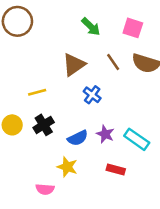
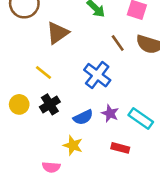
brown triangle: (74, 65) -> (58, 33), moved
yellow line: (37, 92) -> (43, 72), turned 54
blue cross: (92, 95) -> (97, 75), size x1.5

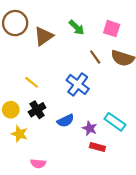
brown triangle: (58, 33) -> (44, 36), moved
purple star: (110, 113) -> (90, 128), moved
yellow star: (73, 145) -> (20, 134), moved

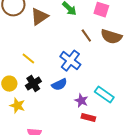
blue semicircle: (66, 121) -> (59, 85), moved

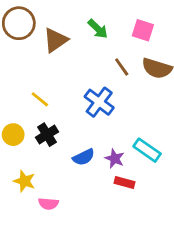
blue semicircle: (59, 85) -> (84, 157), moved
yellow star: (17, 106) -> (24, 181), moved

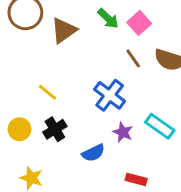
pink square: (143, 30) -> (139, 23), moved, turned 30
cyan rectangle: (147, 150) -> (160, 126), moved
purple star: (115, 159) -> (123, 132), moved

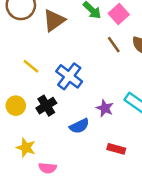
yellow line: (48, 92) -> (31, 66), moved
blue cross: (110, 95) -> (69, 76), moved

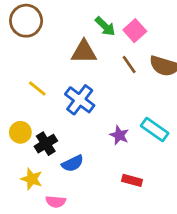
brown triangle: (54, 20) -> (84, 52), moved, turned 35
black cross: (46, 106) -> (46, 144), moved
blue semicircle: (79, 126) -> (73, 163), moved

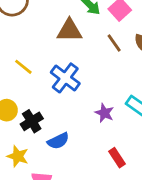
red rectangle: (132, 180) -> (117, 158), turned 42

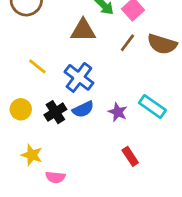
brown line: (114, 43) -> (127, 43), turned 72
black cross: (32, 121) -> (55, 112), moved
blue semicircle: (58, 141) -> (83, 109), moved

